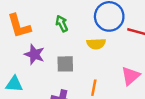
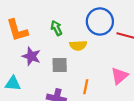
yellow semicircle: (96, 44) -> (78, 45), moved

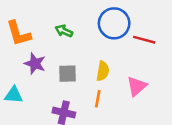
green arrow: (56, 28) -> (64, 31), turned -40
yellow semicircle: (78, 45) -> (103, 71), moved, turned -77

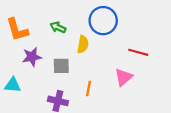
red line: (144, 40) -> (138, 52), moved
purple star: (35, 64) -> (32, 57), turned -30
yellow semicircle: (103, 71) -> (83, 44), moved

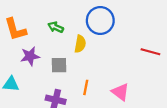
red line: (138, 52) -> (150, 52), moved
pink triangle: (124, 77) -> (120, 92), moved, turned -42

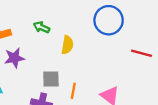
blue circle: (100, 21) -> (109, 20), moved
gray square: (59, 65) -> (51, 79), moved

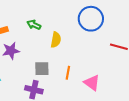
orange line: (73, 91) -> (68, 73), moved

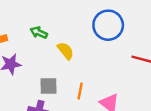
yellow semicircle: (56, 40) -> (65, 51), turned -49

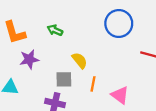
yellow semicircle: (65, 51) -> (80, 60), moved

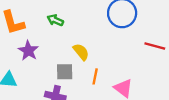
purple star: (29, 59) -> (28, 51), turned -30

